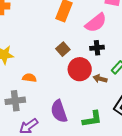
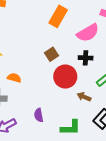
brown arrow: (100, 79) -> (84, 97), moved
purple semicircle: (59, 111) -> (39, 115), size x0.6

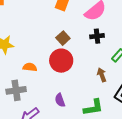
red circle: (65, 77) -> (61, 61), moved
brown arrow: (84, 97) -> (102, 75), turned 56

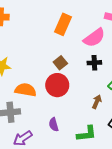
orange semicircle: (30, 67) -> (26, 90), size x1.5
brown arrow: (102, 75) -> (97, 102), turned 40

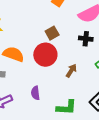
brown arrow: (97, 102) -> (71, 71), moved

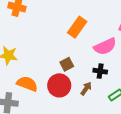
brown arrow: (71, 71) -> (86, 89), moved

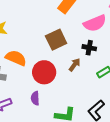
brown square: (67, 64) -> (56, 40), size x1.5
red circle: (59, 85) -> (44, 72), moved

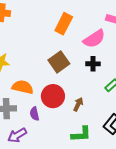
brown arrow: (75, 65) -> (78, 104), moved
purple semicircle: (35, 98) -> (34, 114), moved

